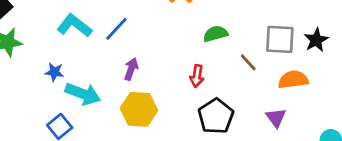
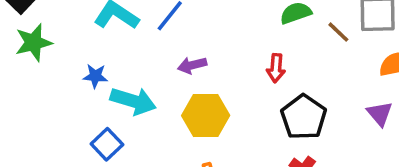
brown line: (248, 62) -> (338, 32), moved
purple arrow: (131, 69) -> (192, 65), turned -120

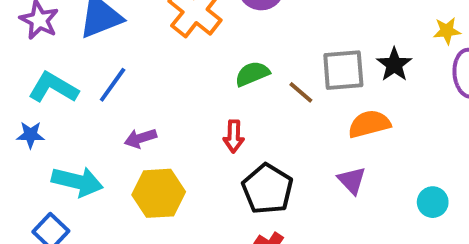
blue star: (95, 76) -> (30, 135), moved

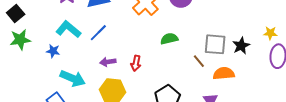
brown line: (301, 92) -> (199, 61), moved
red arrow: (234, 136) -> (136, 63), moved

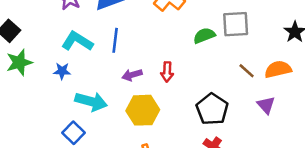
blue line: (98, 33) -> (115, 40), turned -30
gray square: (215, 44) -> (236, 24), moved
brown line: (199, 61) -> (247, 71), moved

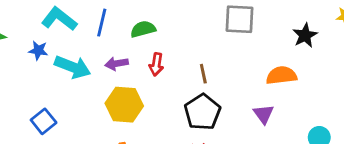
green semicircle: (204, 36) -> (143, 29), moved
brown line: (247, 71) -> (203, 74), moved, turned 30
cyan arrow: (91, 101) -> (73, 67), moved

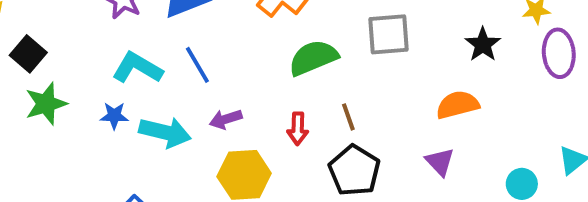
blue line: (102, 23) -> (197, 65), turned -36
green semicircle: (143, 29) -> (313, 58), moved, size x1.4
red arrow: (156, 64) -> (298, 129), moved

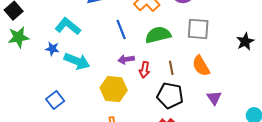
blue line: (197, 65) -> (121, 30), moved
orange semicircle: (458, 105) -> (201, 66), moved, turned -115
purple arrow: (226, 119) -> (126, 59), moved
black pentagon: (354, 171) -> (170, 95), turned -30

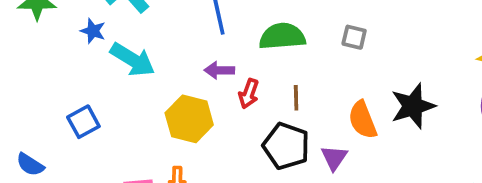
gray square: (198, 29) -> (354, 37), size x0.6
black star: (245, 42) -> (413, 106), moved, size x1.4
orange semicircle: (201, 66) -> (363, 120), moved
purple triangle: (214, 98) -> (334, 158), moved

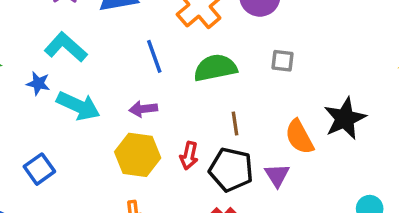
purple arrow: (219, 70) -> (143, 109), moved
red arrow: (249, 94) -> (189, 156), moved

